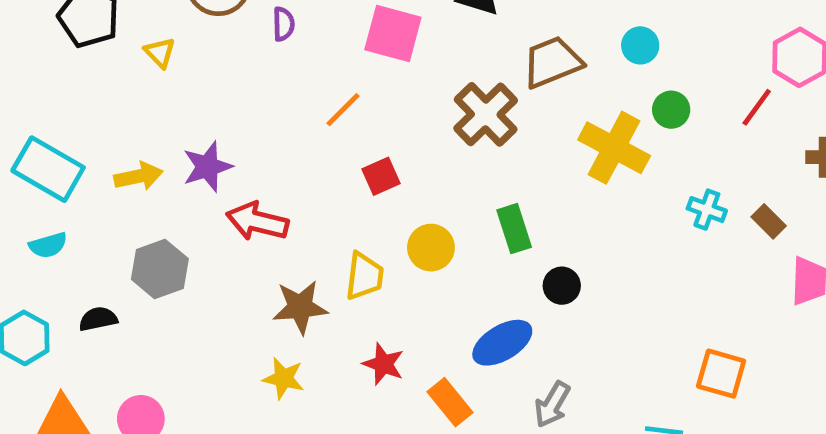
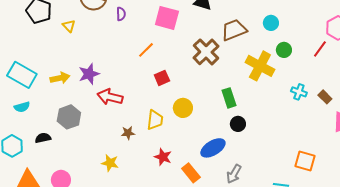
green rectangle: (514, 229) -> (229, 98), moved
brown star: (300, 307) -> (128, 133), size x0.6
yellow star: (284, 378) -> (110, 163), moved

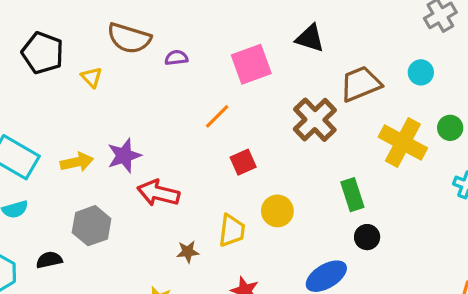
purple semicircle: (121, 14) -> (176, 58), turned -96
pink square: (167, 18) -> (251, 64), turned -35
green circle: (284, 50) -> (450, 128), moved

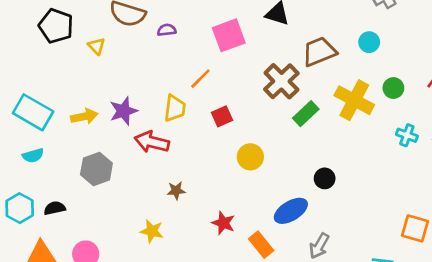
green rectangle: (352, 195) -> (306, 114), moved, turned 65
yellow trapezoid: (232, 231) -> (175, 108), moved
black semicircle: (49, 260) -> (55, 208), moved

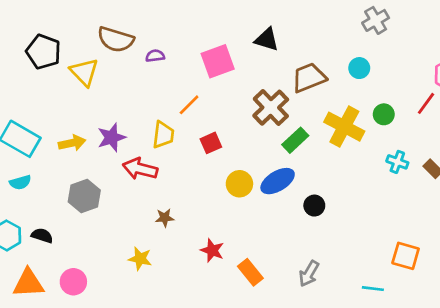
yellow triangle: (96, 46) -> (84, 72), size x1.6
black semicircle: (55, 208) -> (42, 235), turned 30
blue ellipse: (291, 211) -> (278, 181), moved

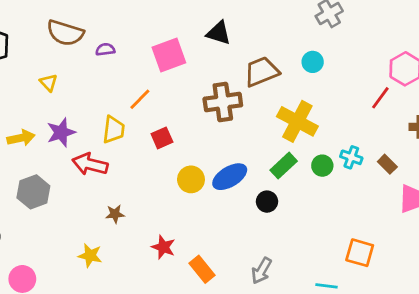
yellow triangle: (84, 72) -> (49, 83), moved, size x0.6
brown cross: (271, 108) -> (223, 102), turned 36
green circle: (384, 114) -> (322, 166), moved
green rectangle: (295, 140) -> (284, 166), moved

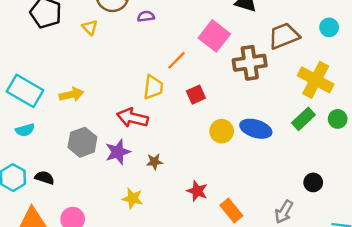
pink square: (169, 55) -> (214, 36), moved, turned -32
yellow triangle: (49, 83) -> (90, 27), moved
purple star: (61, 132) -> (118, 152), moved
blue ellipse: (230, 177) -> (256, 129), turned 48
black circle: (267, 202) -> (313, 182), moved

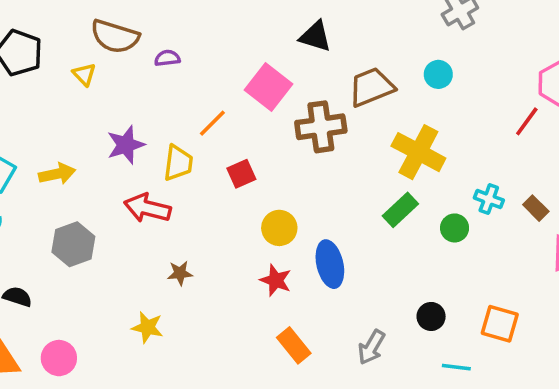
green circle: (338, 119) -> (455, 228), moved
blue ellipse: (256, 129) -> (330, 264), moved, turned 60
purple star: (118, 152) -> (126, 145), moved
black circle: (313, 182) -> (431, 316), moved
red star: (197, 191) -> (276, 280), moved

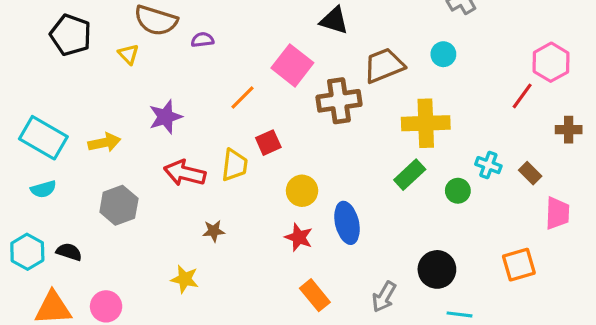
yellow cross: (418, 152) -> (426, 123), turned -30
yellow trapezoid: (178, 163) -> (235, 165), moved
black circle: (431, 316) -> (437, 269), size x1.5
orange square: (500, 324) -> (519, 265), moved, turned -32

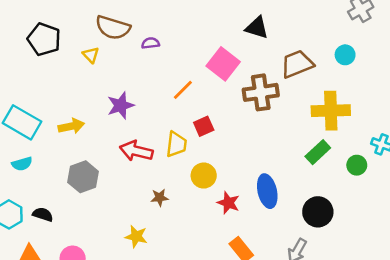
yellow circle: (302, 191) -> (204, 176), moved
black circle: (437, 269) -> (318, 212), moved

